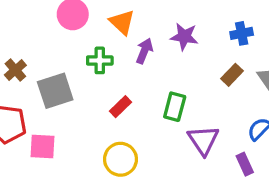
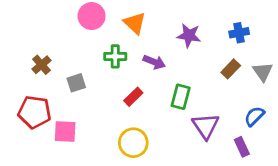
purple arrow: (144, 51) -> (154, 62), moved, turned 90
gray square: (55, 91) -> (76, 83), size x0.6

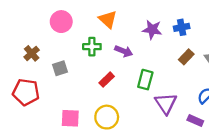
pink circle: (92, 16) -> (61, 22), moved
blue cross: (239, 33) -> (182, 27), moved
pink square: (65, 132) -> (70, 118), moved
purple rectangle: (242, 147) -> (195, 120), turned -42

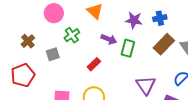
green cross: (92, 47) -> (72, 35), moved, turned -35
brown rectangle: (186, 57) -> (164, 44), size x1.5
green rectangle: (145, 80) -> (128, 48), moved
red pentagon: (26, 92) -> (23, 75), turned -30

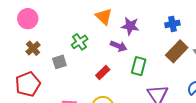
pink circle: (54, 13) -> (28, 19), moved
purple star: (134, 20) -> (130, 26), moved
green rectangle: (128, 48) -> (139, 66), moved

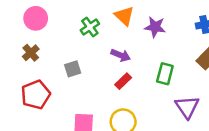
green cross: (80, 42) -> (90, 27), moved
purple arrow: (119, 46) -> (121, 55), moved
brown cross: (33, 48) -> (31, 53), moved

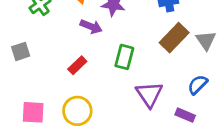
purple arrow: (121, 55) -> (91, 27), moved

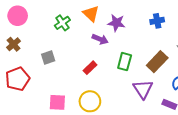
brown rectangle: (174, 38) -> (157, 62), moved

